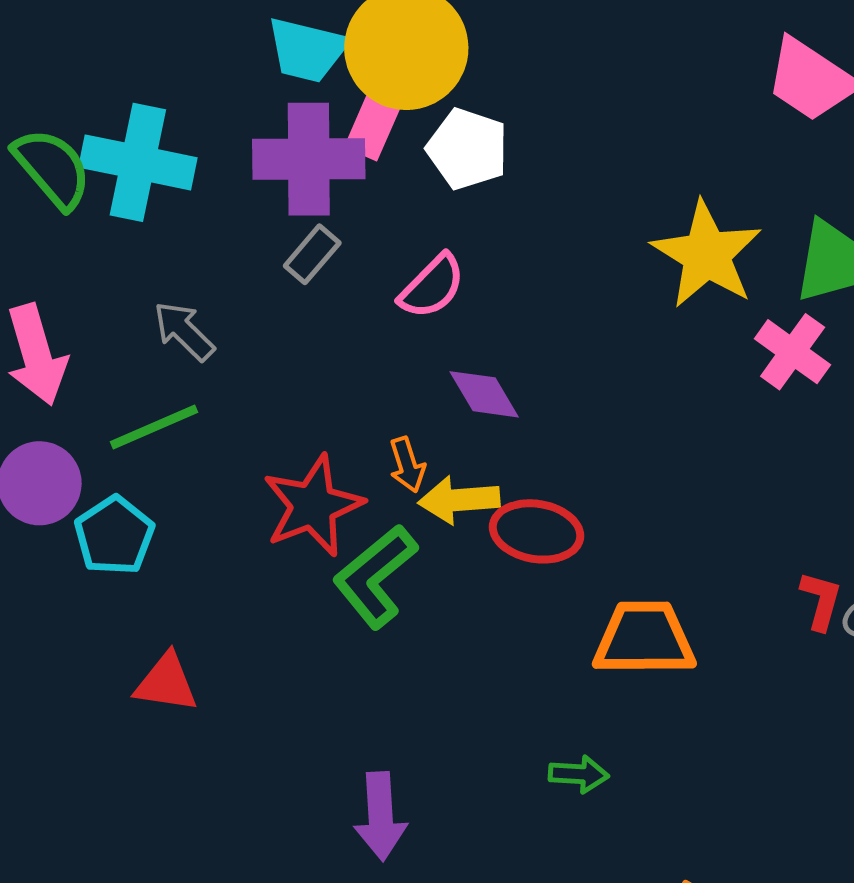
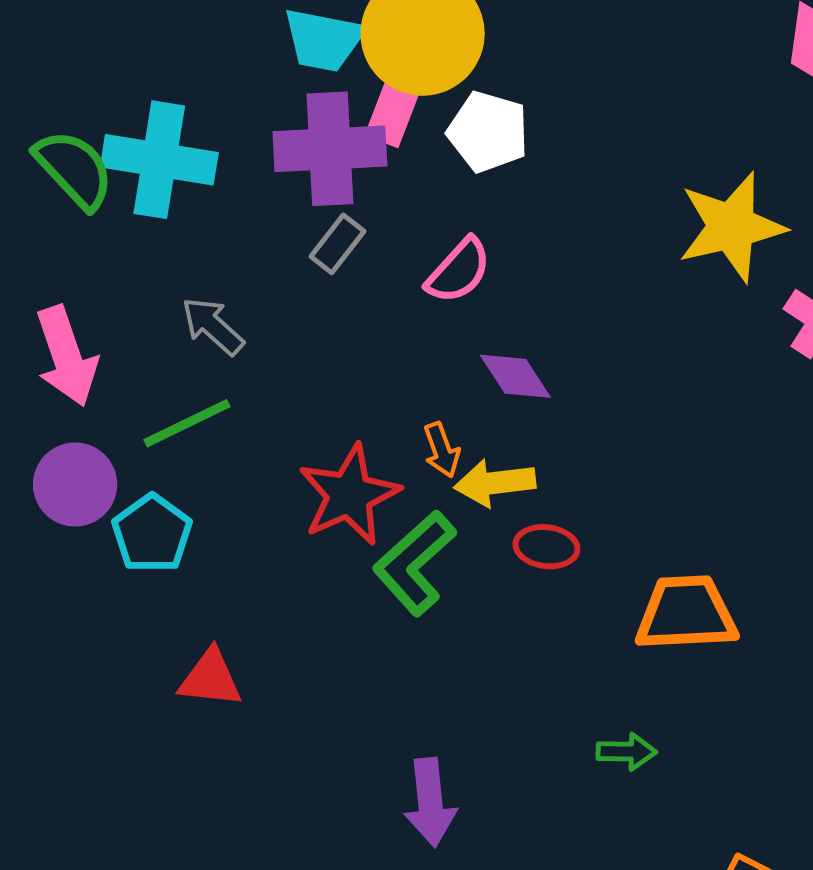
yellow star: (707, 254) -> (732, 227), turned 30
red ellipse: (537, 531) -> (546, 547), moved, size x0.7

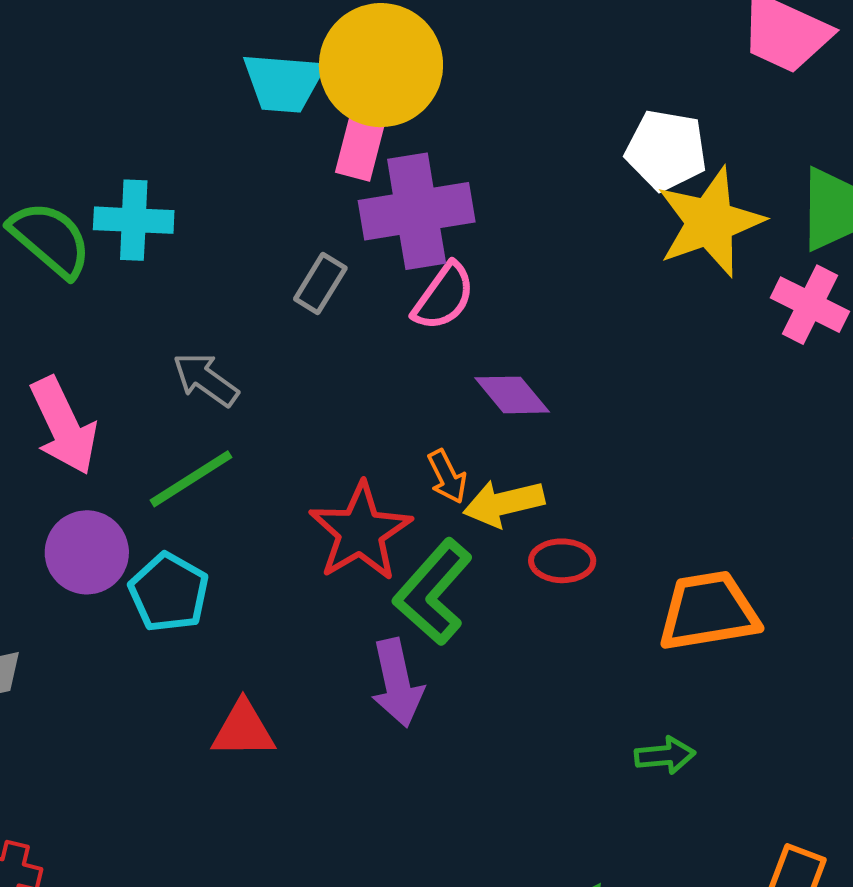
white pentagon: (488, 132) -> (666, 150), moved
purple cross: (330, 149) -> (417, 211), moved
cyan cross: (159, 160) -> (134, 220), size x0.7
purple arrow: (430, 802) -> (397, 683), moved

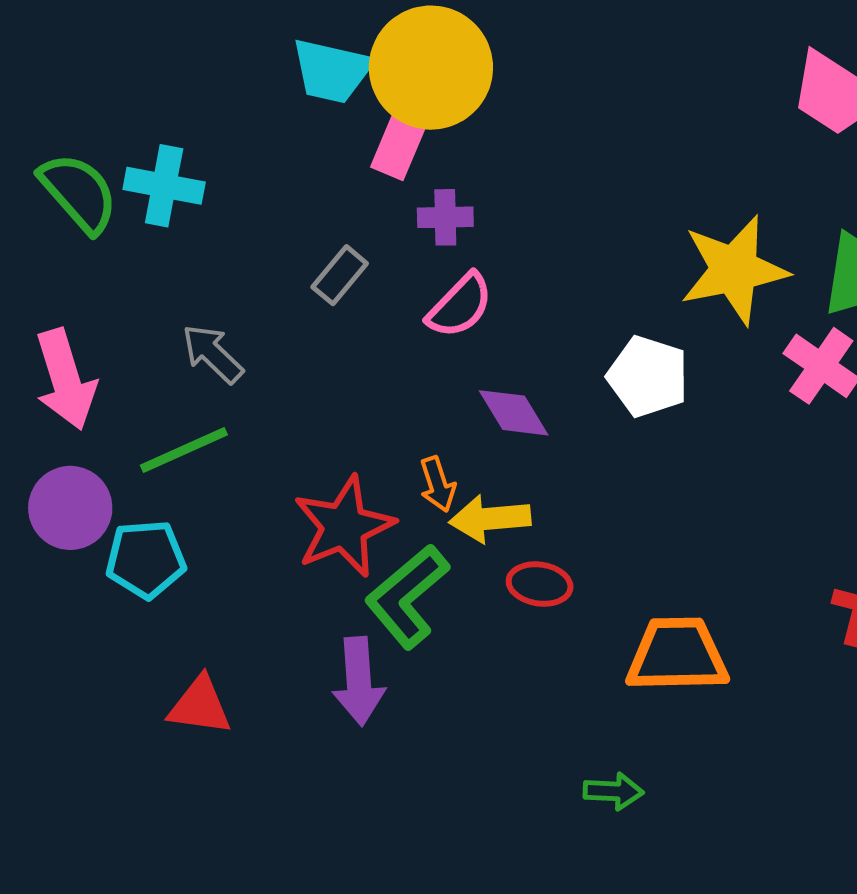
white pentagon: (666, 150) -> (648, 376), moved
purple cross: (417, 211) -> (445, 217), size x0.5
cyan pentagon: (169, 592) -> (146, 559), turned 30

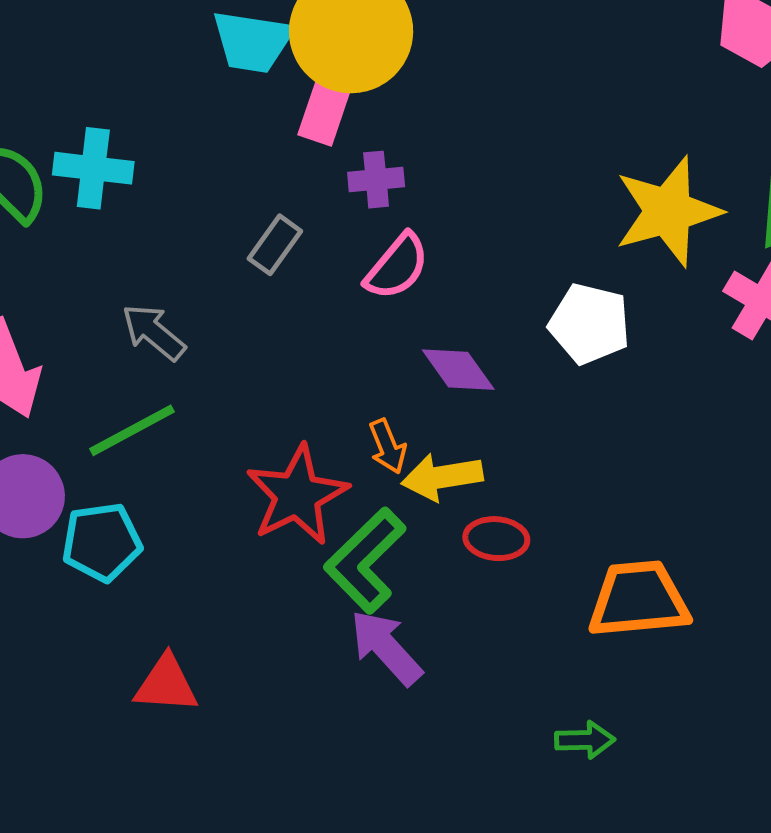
purple arrow: (359, 681) -> (386, 648), moved, turned 146

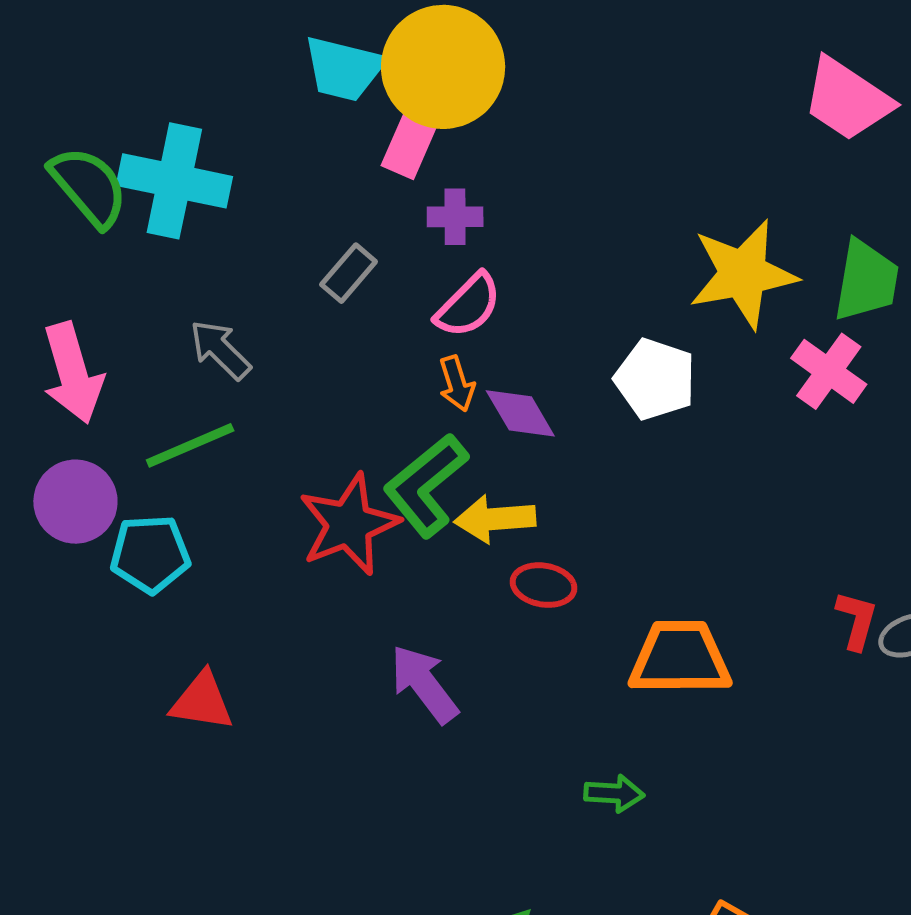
cyan cross: (93, 168) -> (174, 181), size x1.4
orange arrow: (388, 446) -> (457, 384), moved
green L-shape: (365, 560) -> (426, 485), moved

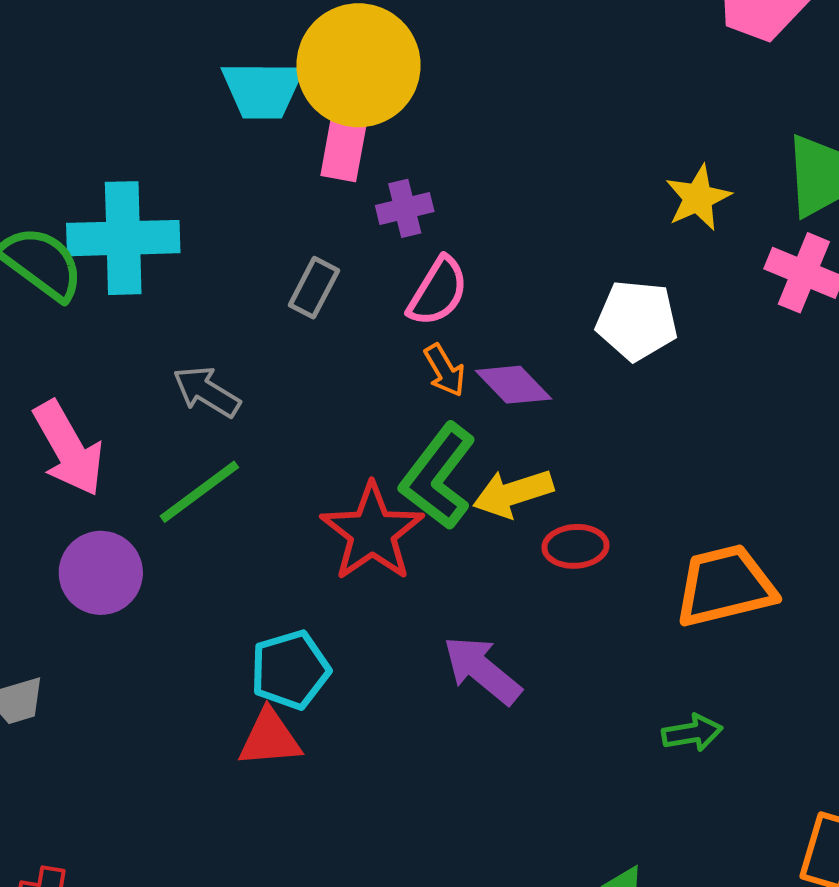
yellow star: (743, 274) -> (698, 198), size x0.6
cyan pentagon: (150, 554) -> (290, 670), moved

